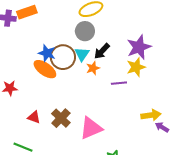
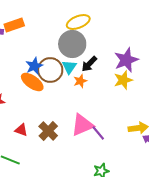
gray circle: (85, 31) -> (72, 44), size x1.4
blue star: (47, 53) -> (34, 66), turned 30
purple line: (119, 83) -> (98, 133), moved, turned 56
pink triangle: (91, 128) -> (82, 125), moved

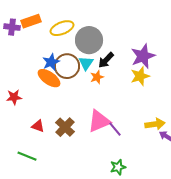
yellow ellipse: (78, 22) -> (62, 28), moved

